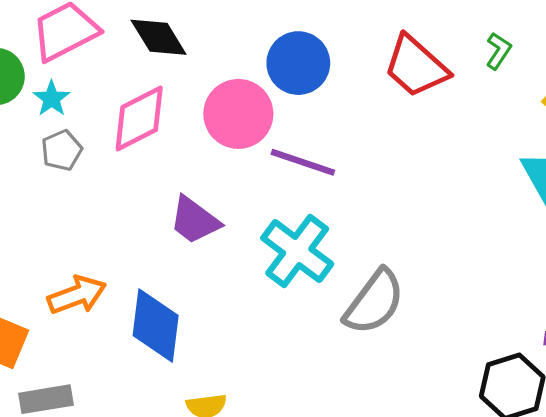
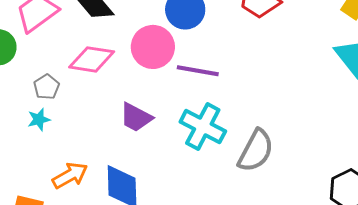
cyan star: (52, 99) -> (39, 119), moved, turned 30
pink diamond: (139, 118) -> (92, 59), turned 45

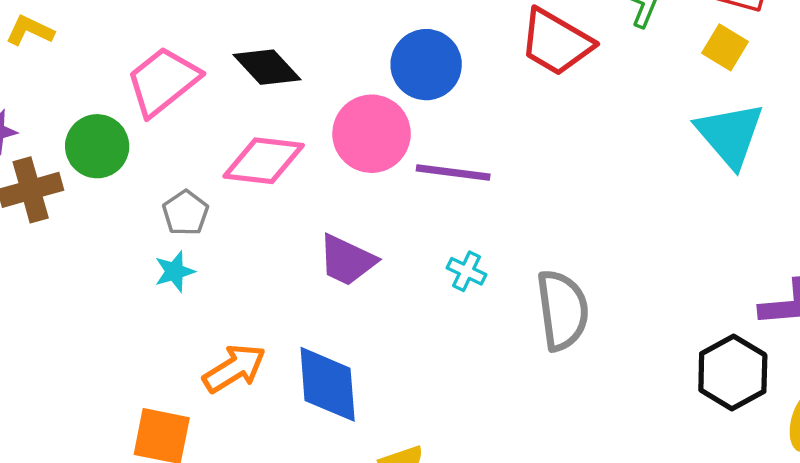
cyan cross: (203, 126) -> (467, 271), size x0.5
gray semicircle: (256, 151) -> (562, 310), turned -33

